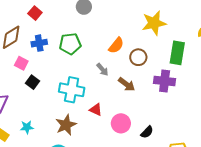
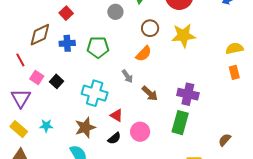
green rectangle: (177, 53) -> (180, 123), moved
brown circle: (138, 57) -> (150, 28), moved
pink square: (21, 63) -> (37, 78), moved
black semicircle: (147, 132) -> (114, 138), moved

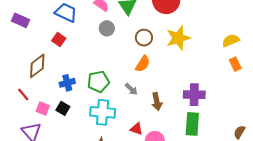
blue cross: (67, 43) -> (67, 83), moved
green pentagon: (98, 47) -> (98, 82), moved
brown arrow: (150, 93) -> (157, 102), turned 48
red triangle: (117, 115) -> (136, 129), moved

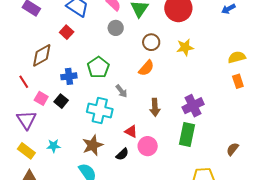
yellow star: (178, 38) -> (185, 47), size x0.7
green pentagon: (98, 82) -> (98, 67), moved, turned -30
gray arrow: (131, 89) -> (121, 91), moved
purple cross: (194, 95) -> (193, 106), turned -35

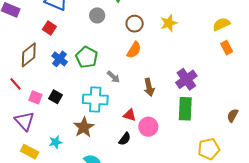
blue cross: (69, 76) -> (60, 59), moved, turned -35
brown star: (93, 145) -> (84, 127), moved

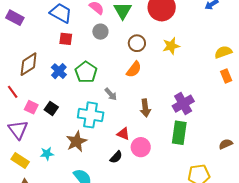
red square: (49, 28) -> (66, 39), moved, turned -32
brown semicircle: (233, 115) -> (226, 144), turned 32

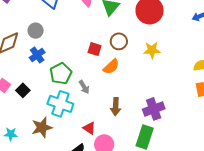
gray circle: (100, 32) -> (36, 31), moved
red square: (66, 39) -> (95, 49), moved
green pentagon: (86, 72) -> (61, 74), moved

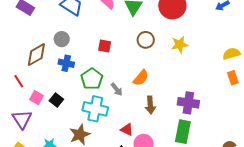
red square: (95, 49) -> (105, 46), moved
blue cross: (37, 55) -> (66, 63), turned -35
orange semicircle: (111, 67) -> (141, 78), moved
purple cross: (154, 109) -> (188, 103), turned 35

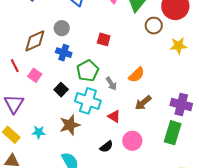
brown circle: (146, 40) -> (154, 26), moved
pink square: (36, 98) -> (35, 75), moved
black square: (56, 100) -> (61, 90), moved
brown arrow: (150, 105) -> (143, 103), turned 48
red triangle: (127, 130) -> (114, 116), moved

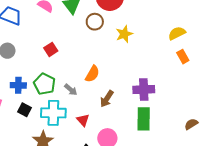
red square: (104, 39) -> (51, 49), turned -32
blue cross: (64, 53) -> (18, 85), moved
red triangle: (114, 116) -> (83, 120), turned 32

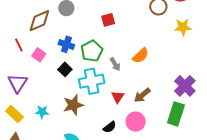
purple cross: (144, 89) -> (185, 86), turned 30
brown arrow: (107, 99) -> (142, 95), moved
cyan cross: (53, 113) -> (92, 81), turned -30

